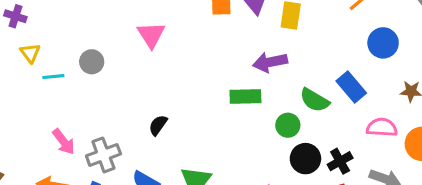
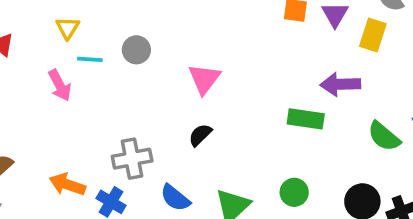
pink triangle: (151, 35) -> (204, 79), moved
green circle: (288, 125) -> (294, 192), moved
pink arrow: (64, 142) -> (60, 85), moved

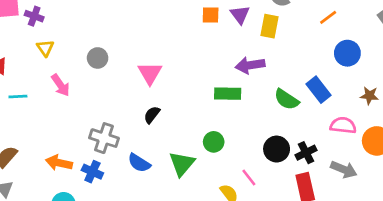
cyan line: (90, 59) -> (18, 97), moved
pink arrow: (60, 85) -> (61, 85), moved
gray cross: (132, 159) -> (104, 138), turned 36
green circle: (294, 192) -> (214, 142), moved

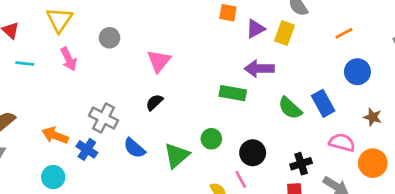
purple triangle: (240, 15) -> (255, 29), moved, turned 30
yellow triangle: (45, 48) -> (59, 20), size x1.5
black circle: (277, 149) -> (253, 153), moved

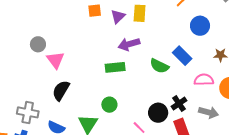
gray circle: (110, 38) -> (38, 44), moved
black semicircle: (154, 102) -> (61, 90), size x1.5
black circle: (253, 153) -> (158, 113), moved

